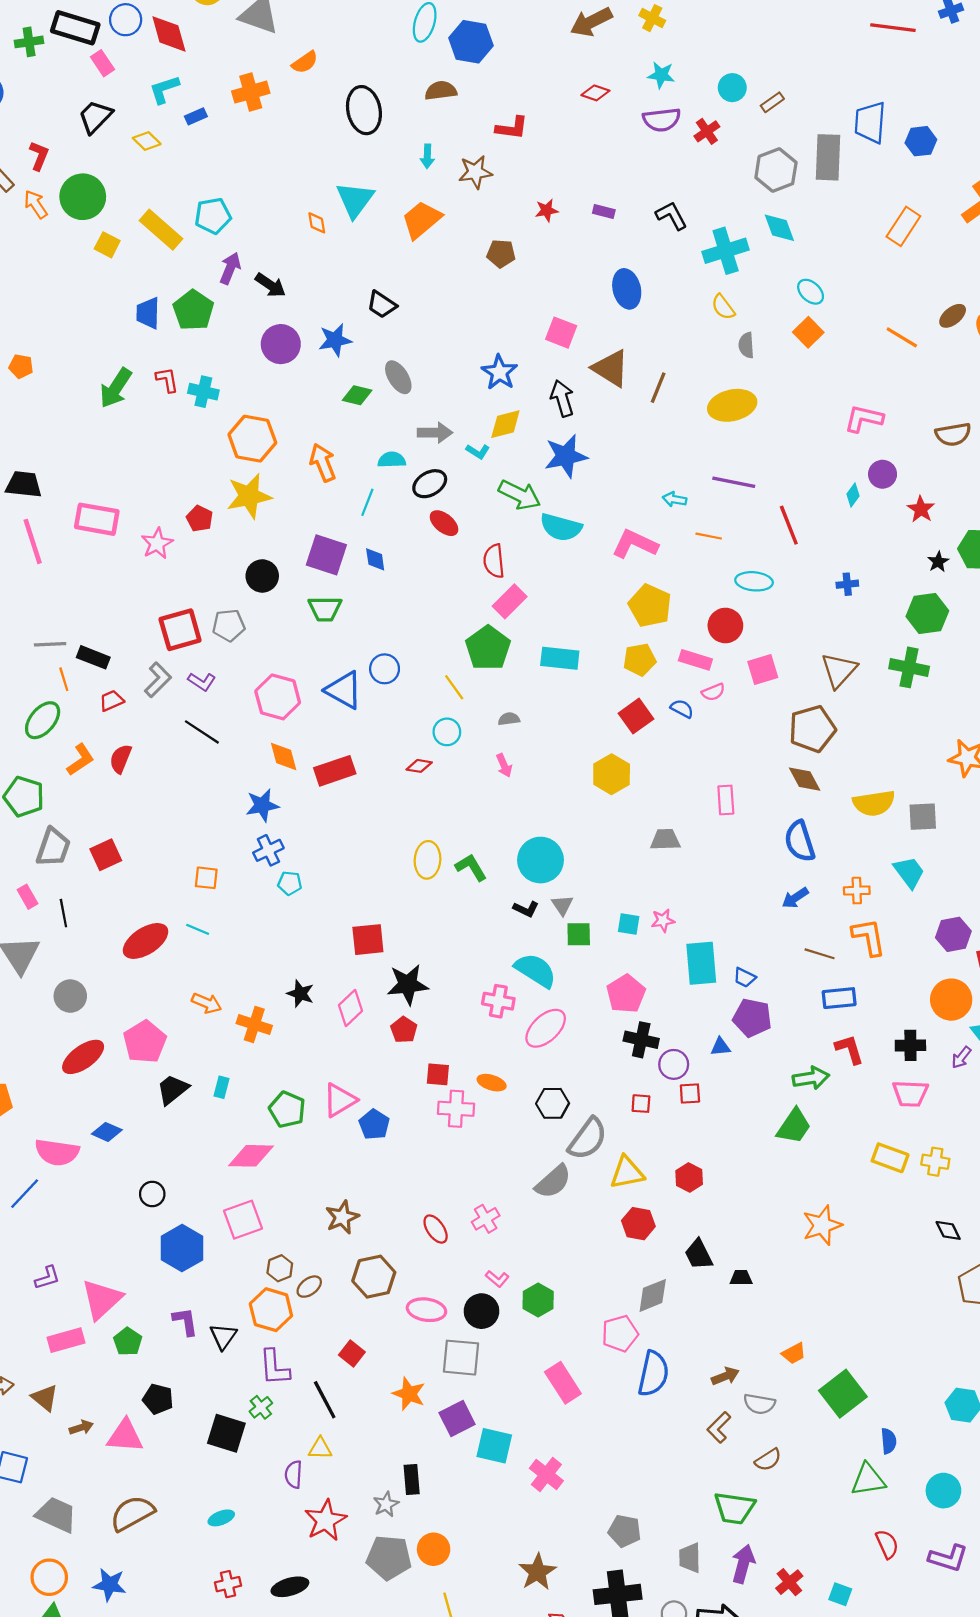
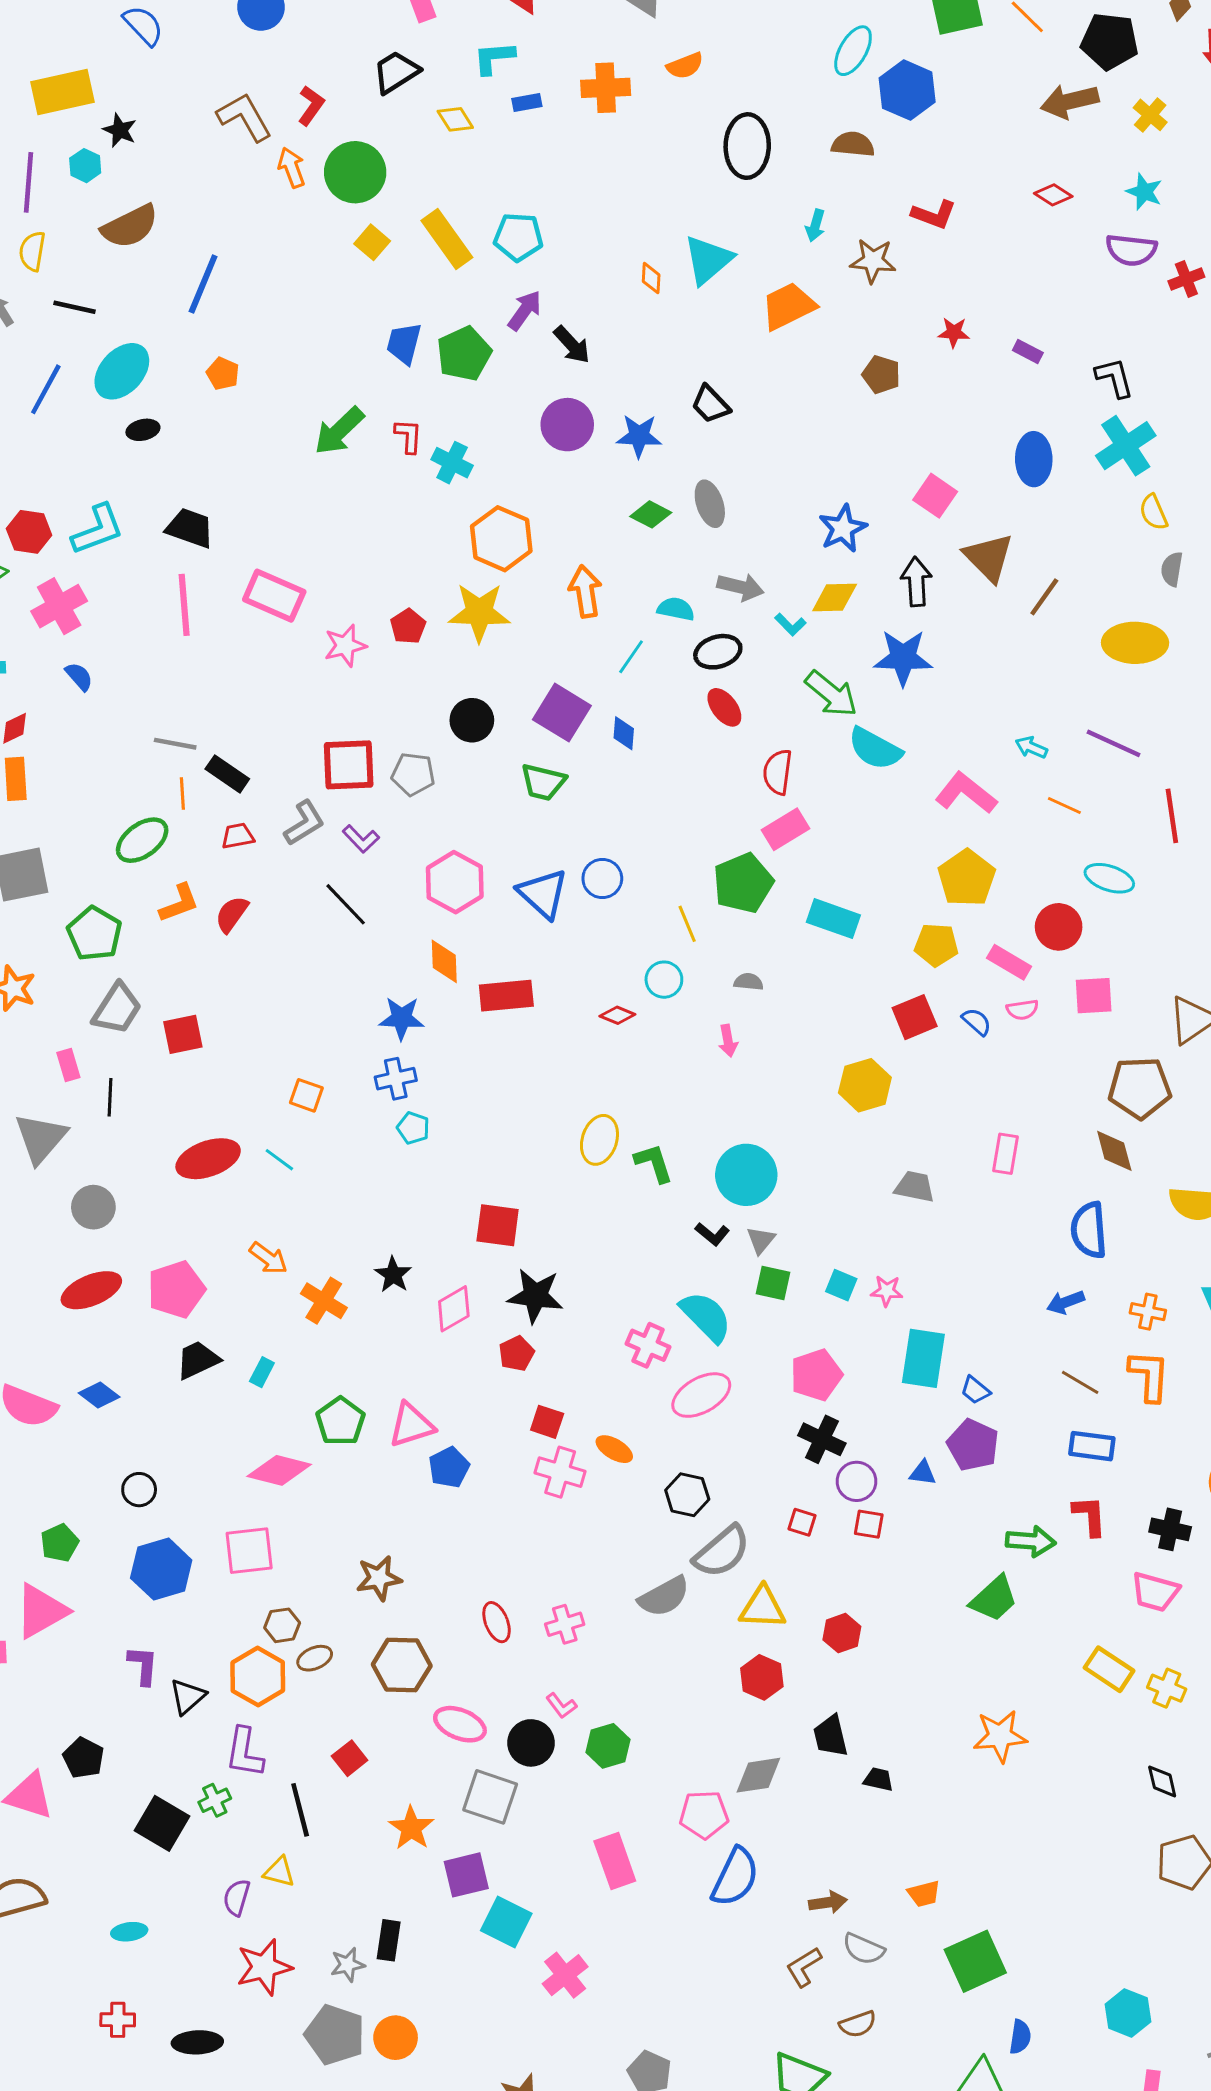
cyan cross: (726, 251) -> (1126, 446), moved, turned -30
green pentagon: (128, 1342) -> (60, 1543), moved

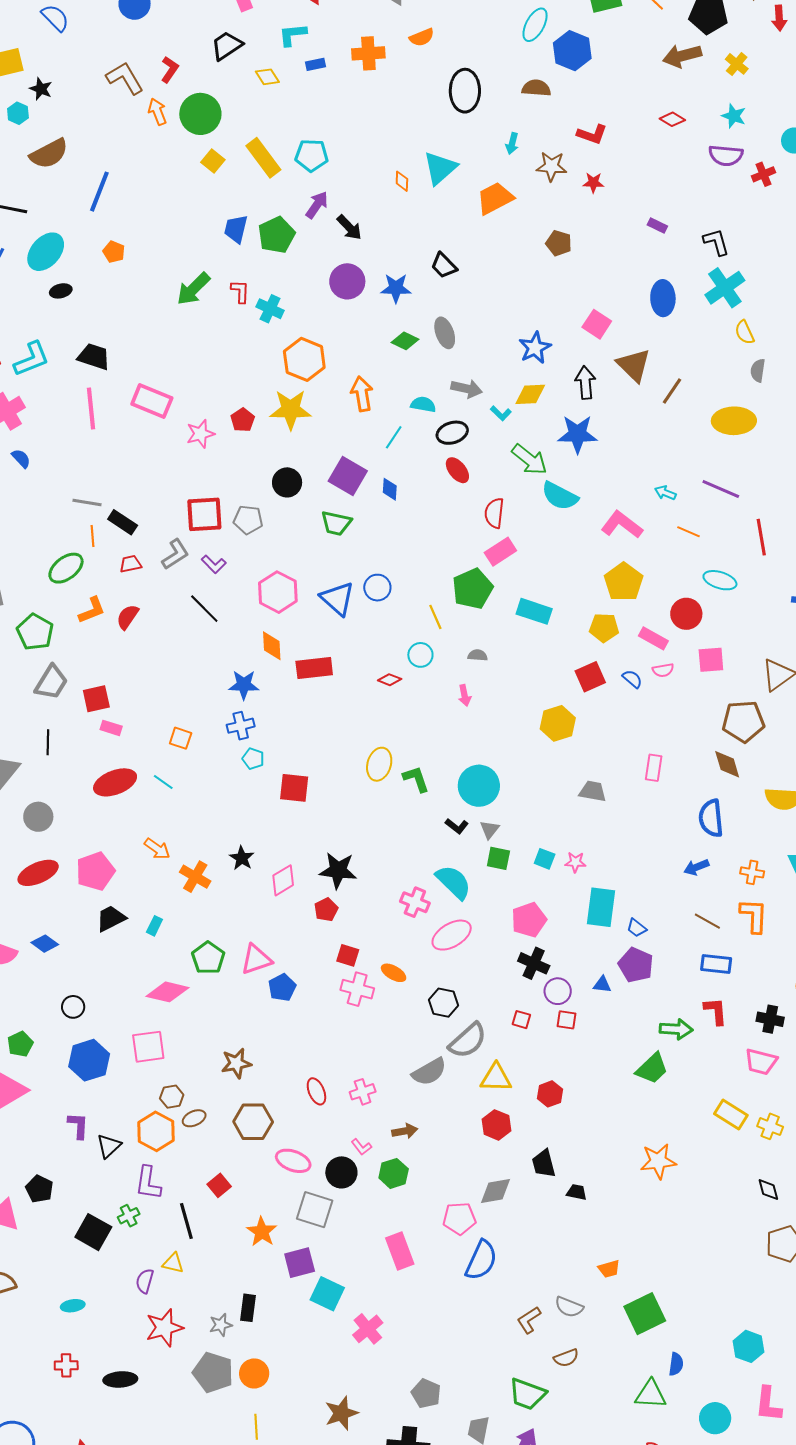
red star: (954, 332) -> (593, 183), moved
pink rectangle: (68, 1065) -> (111, 728), moved, turned -55
red square: (498, 1225) -> (294, 788), moved
brown arrow: (828, 1902) -> (405, 1131), moved

